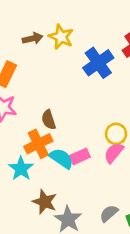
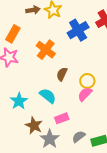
brown semicircle: (49, 120) -> (62, 74), moved, turned 40
orange cross: (38, 144) -> (46, 50), moved, turned -30
pink rectangle: (80, 156) -> (62, 118), moved

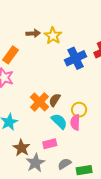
orange cross: (46, 50) -> (39, 102), moved
pink semicircle: (85, 94) -> (75, 122), turned -49
cyan semicircle: (48, 96) -> (59, 121), moved

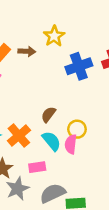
brown arrow: (33, 33) -> (27, 51), moved
orange cross: (39, 102) -> (19, 136), moved
gray semicircle: (64, 164) -> (53, 193), size x1.5

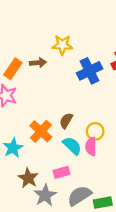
yellow star: (54, 36) -> (62, 45), turned -30
orange cross: (19, 136) -> (41, 131), moved

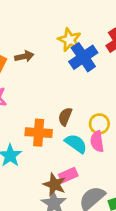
yellow star: (62, 45) -> (70, 40), moved, turned 30
orange cross: (41, 131) -> (39, 133), turned -30
brown star: (28, 178) -> (55, 185), moved

